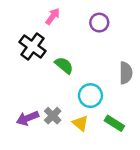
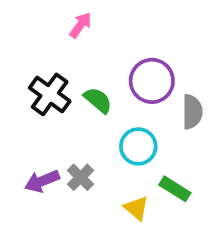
purple circle: (99, 23) -> (152, 81), moved, size x1.5
black cross: (33, 46) -> (50, 94), moved
yellow triangle: (80, 123) -> (136, 208), moved

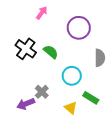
purple circle: (152, 81) -> (79, 28), moved
purple arrow: (42, 181) -> (26, 104), moved

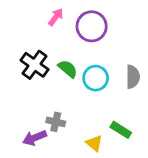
purple circle: (79, 28) -> (92, 26), moved
cyan circle: (72, 76) -> (96, 78), moved
gray cross: (42, 92) -> (56, 122), turned -32

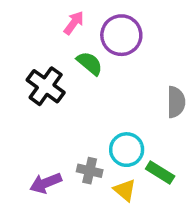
green semicircle: (68, 69) -> (90, 63), moved
cyan circle: (96, 78) -> (127, 150), moved
gray cross: (56, 122) -> (90, 171), moved

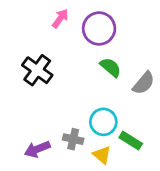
green semicircle: (90, 63) -> (111, 67), moved
gray semicircle: (176, 102) -> (144, 83), turned 40

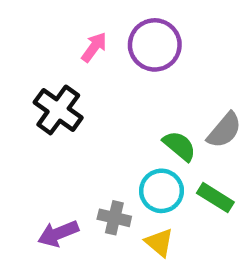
pink arrow: (60, 18) -> (94, 47), moved
green semicircle: (111, 67) -> (179, 146), moved
green rectangle: (131, 141) -> (215, 198), moved

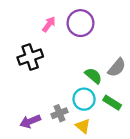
black cross: (58, 110) -> (30, 57), turned 35
gray cross: (114, 218) -> (59, 113), turned -35

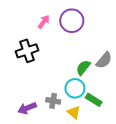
green semicircle: (93, 76) -> (83, 68), turned -91
green rectangle: (112, 103) -> (94, 100), moved
gray cross: (59, 113) -> (53, 101), turned 32

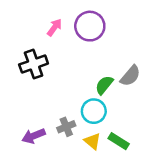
green rectangle: (94, 100) -> (119, 141), moved
gray cross: (53, 101) -> (66, 127), turned -32

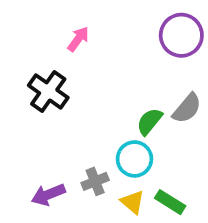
purple circle: (90, 26) -> (181, 35), moved
black cross: (34, 64) -> (48, 91), turned -36

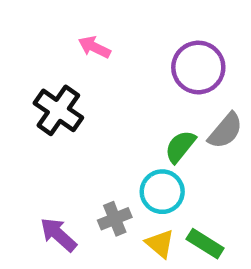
purple circle: (181, 35) -> (198, 67), moved
pink arrow: (78, 39) -> (94, 47), turned -100
purple arrow: (48, 195) -> (58, 235), turned 64

